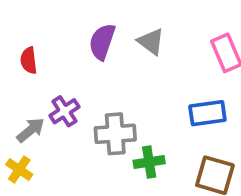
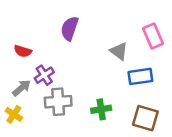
gray triangle: (151, 42) -> (119, 51), moved
red semicircle: (29, 60) -> (23, 51), moved, turned -66
gray cross: (115, 134) -> (58, 102), moved

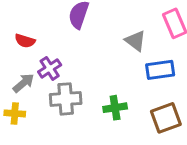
yellow cross: (14, 114) -> (15, 113), turned -30
brown square: (145, 118) -> (166, 118), turned -36

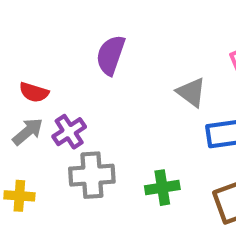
gray arrow: (23, 83) -> (28, 132), moved

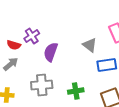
purple semicircle: (111, 55) -> (51, 52), moved
purple cross: (69, 132) -> (32, 36), moved

